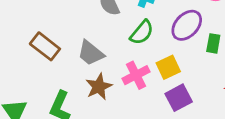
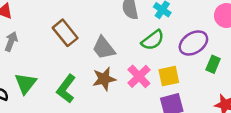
pink cross: (136, 75) -> (139, 76), turned -30

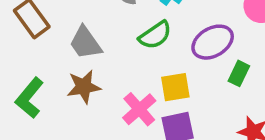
pink cross: (139, 76) -> (139, 109), moved

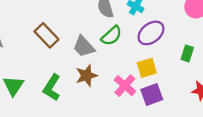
green semicircle: (155, 35) -> (112, 36), moved
purple ellipse: (213, 42) -> (151, 33), moved

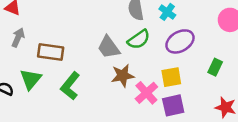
brown rectangle: (46, 35) -> (51, 52), moved, turned -45
brown star: (86, 76) -> (123, 76), moved

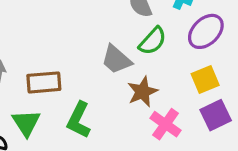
pink cross: (146, 93) -> (166, 124), moved

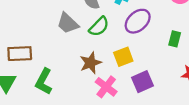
gray trapezoid: (116, 60) -> (68, 23), moved
yellow square: (205, 80) -> (123, 57), moved

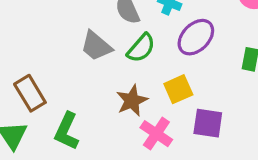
brown rectangle: (20, 54) -> (30, 93), turned 65
purple square: (142, 82) -> (208, 123), turned 35

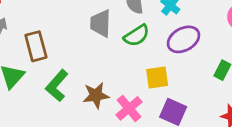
gray trapezoid: (96, 46) -> (101, 23), turned 36
brown star: (132, 101) -> (96, 95), moved

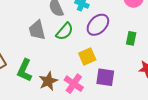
green L-shape: (57, 86) -> (24, 70), moved

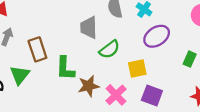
green semicircle: (65, 31) -> (109, 49), moved
green L-shape: (24, 70) -> (65, 68), turned -35

